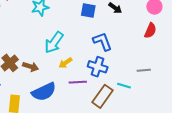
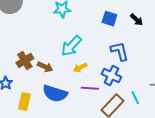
cyan line: (124, 86) -> (135, 98), turned 40
blue semicircle: (44, 92) -> (55, 93), turned 35

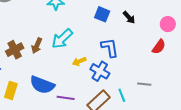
brown arrow: (45, 67) -> (37, 46), moved, turned 84
yellow arrow: (80, 68) -> (79, 61), moved
purple line: (90, 88) -> (66, 98), moved

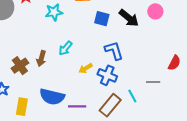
black arrow: (129, 17) -> (129, 18), size x1.5
pink circle: (168, 24) -> (155, 11), moved
cyan arrow: (62, 39) -> (65, 48), size x0.7
red semicircle: (159, 47) -> (174, 63), moved

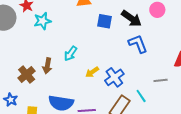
cyan star: (54, 12) -> (42, 21), moved
blue L-shape: (114, 51) -> (138, 44), moved
blue cross: (107, 75) -> (114, 77), turned 36

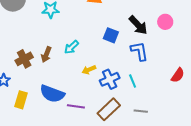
blue square: (104, 21) -> (111, 35), moved
gray line: (161, 80) -> (141, 111), moved
cyan line: (141, 96) -> (133, 81), moved

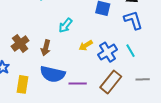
brown arrow: (46, 55) -> (46, 48), moved

